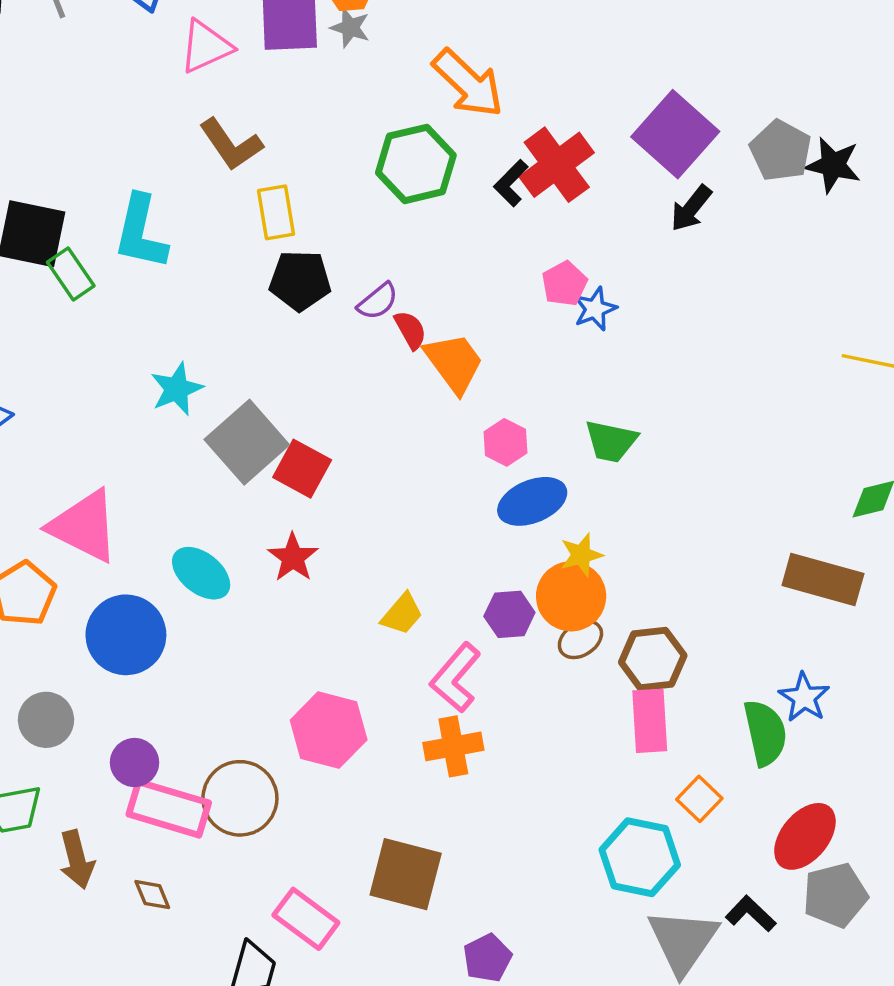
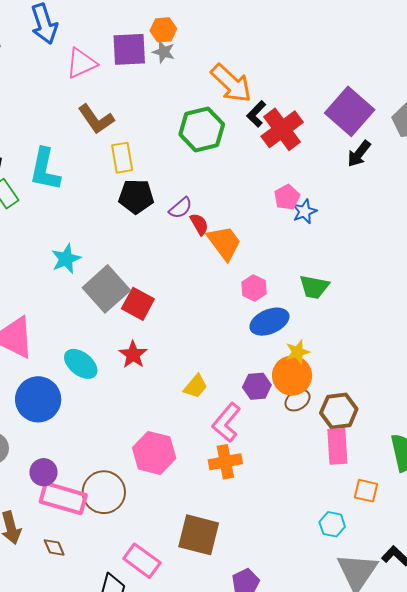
black L-shape: (511, 183) -> (256, 114), moved
orange square: (699, 799) -> (366, 491), turned -30
cyan hexagon: (640, 857) -> (332, 524), size x0.6

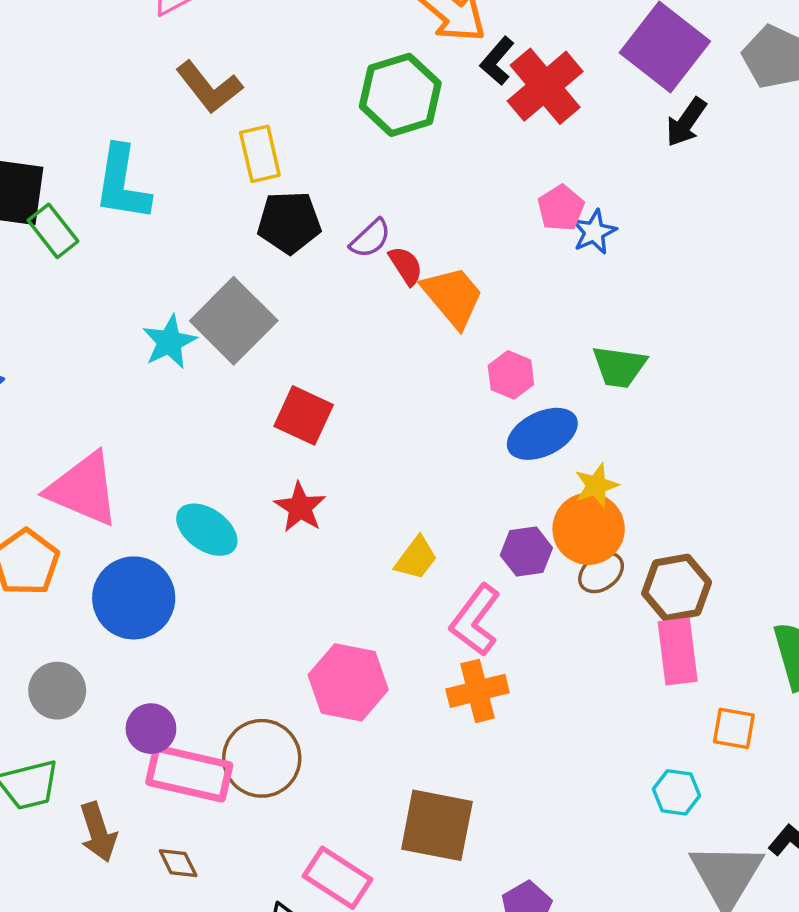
gray square: (106, 289) -> (234, 321), moved

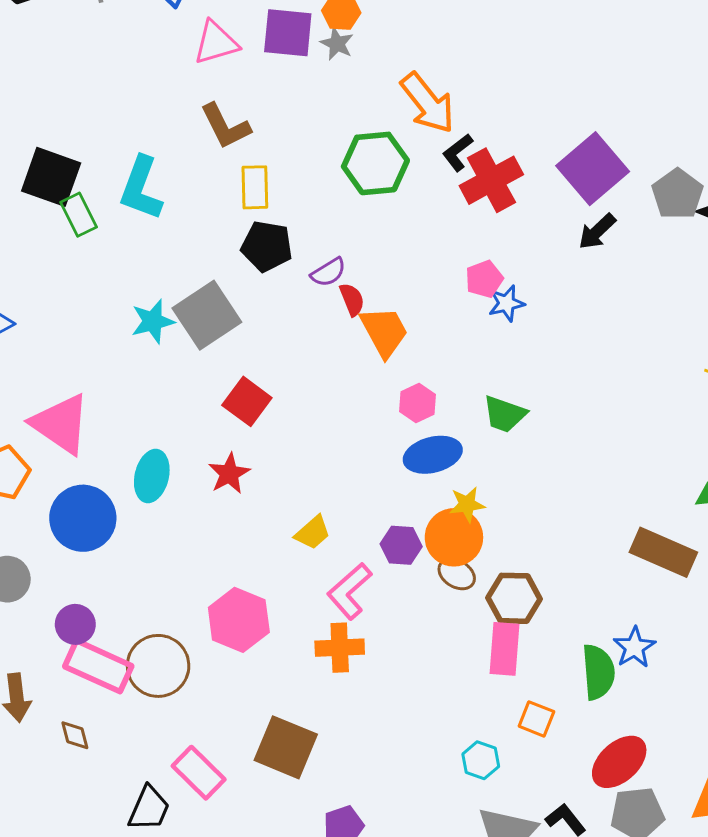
cyan ellipse: (207, 530) -> (152, 476), turned 57
brown ellipse: (601, 572) -> (457, 574), turned 57

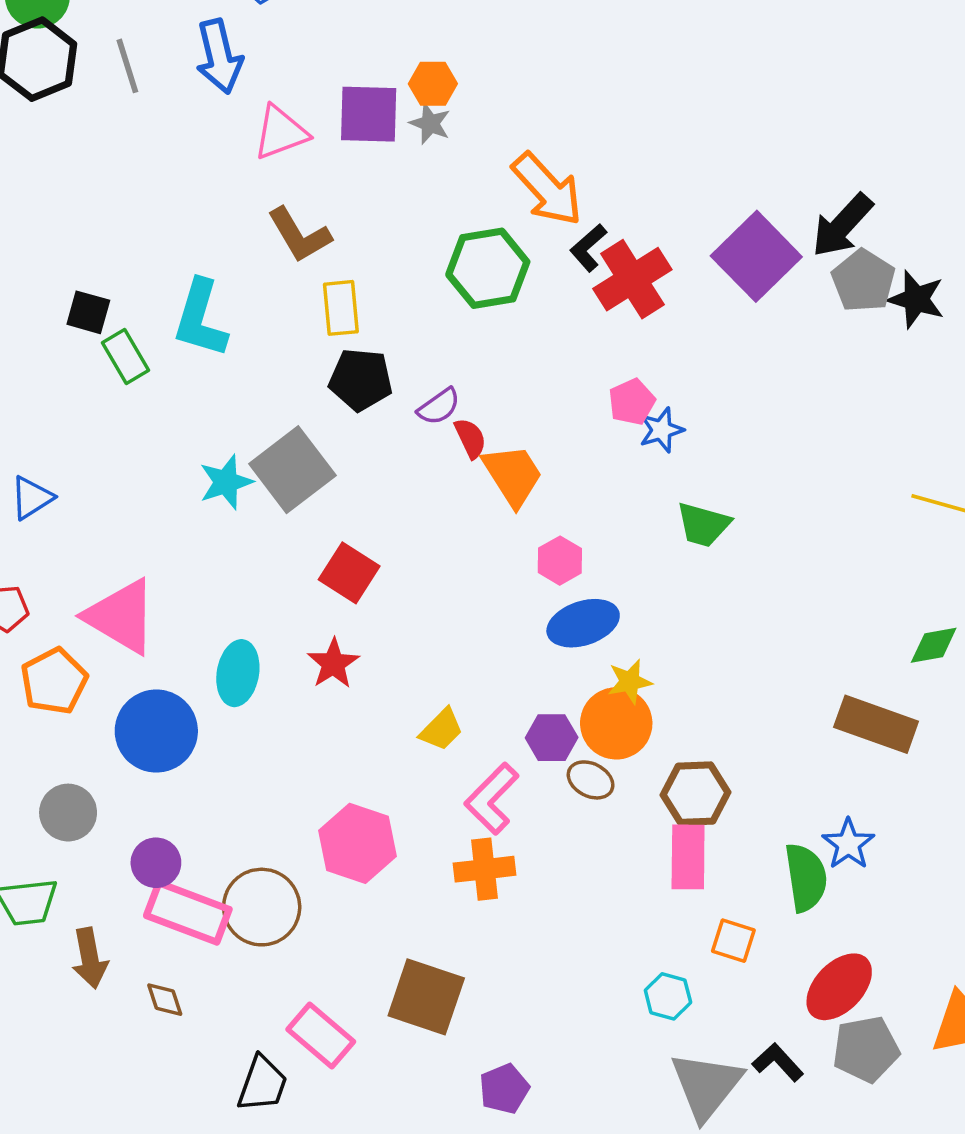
black square: (51, 177) -> (88, 312), size x0.6
black arrow: (597, 231) -> (842, 225), moved, size x1.4
green trapezoid: (505, 414) -> (703, 525), moved
brown ellipse: (457, 574) -> (591, 780), moved

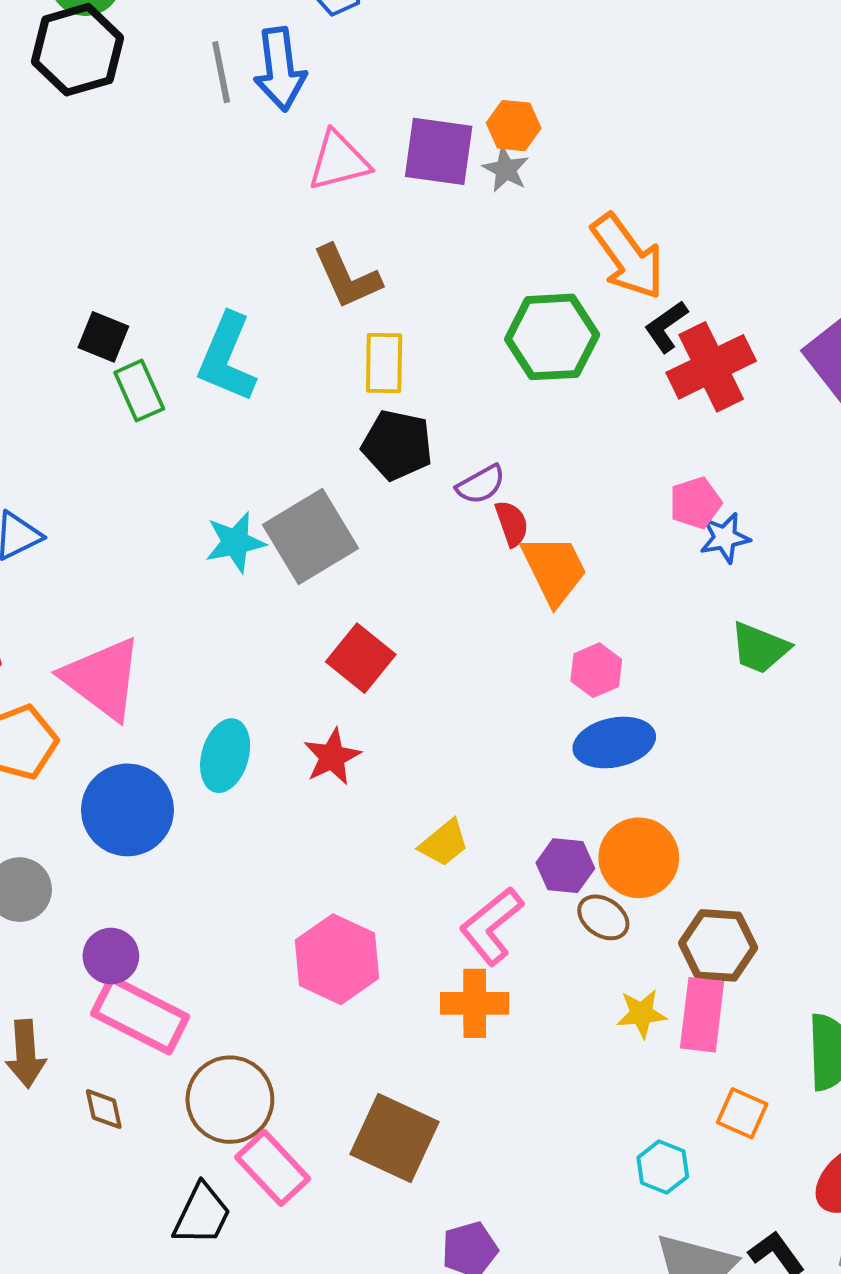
gray line: (127, 66) -> (221, 72), moved
yellow star: (630, 682) -> (642, 1014), moved
brown circle: (262, 907) -> (230, 1100), moved

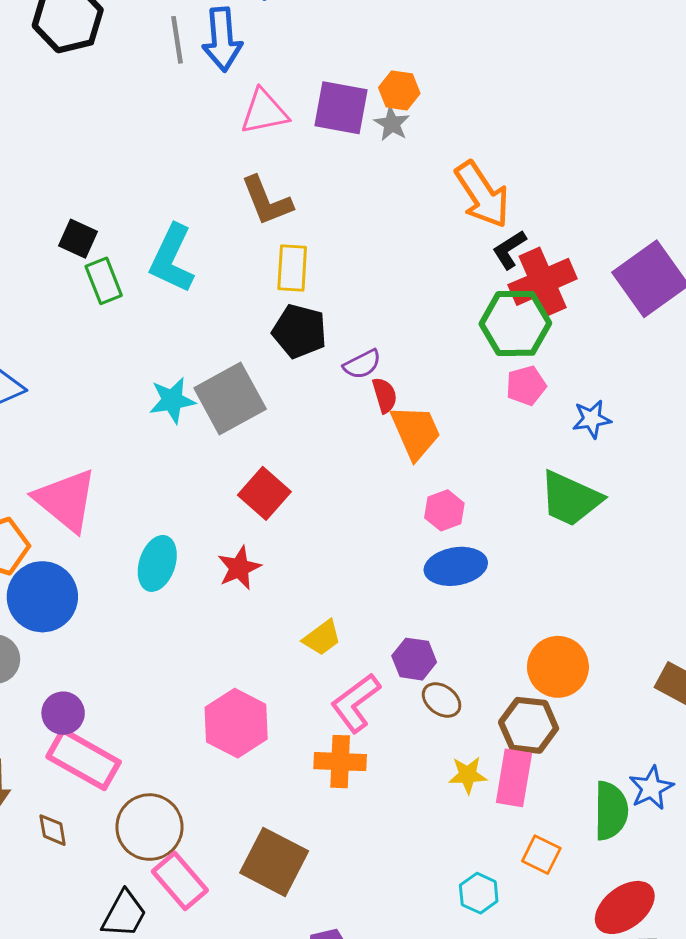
green hexagon: (552, 337) -> (515, 323), moved
blue star: (725, 538) -> (592, 419), moved
green trapezoid: (760, 648) -> (570, 499), size x1.4
blue circle: (127, 810) -> (42, 597), moved
orange circle: (639, 858) -> (558, 667), moved

